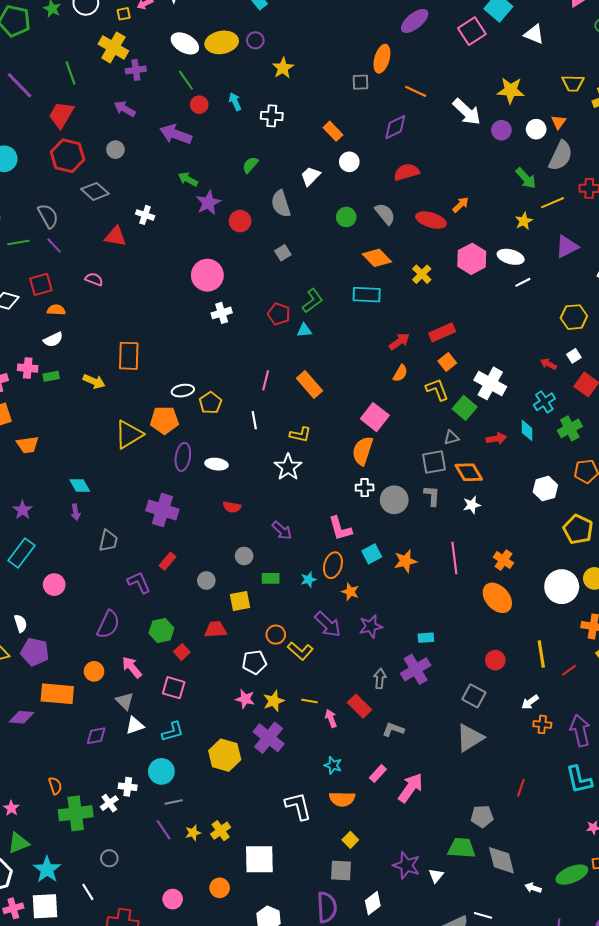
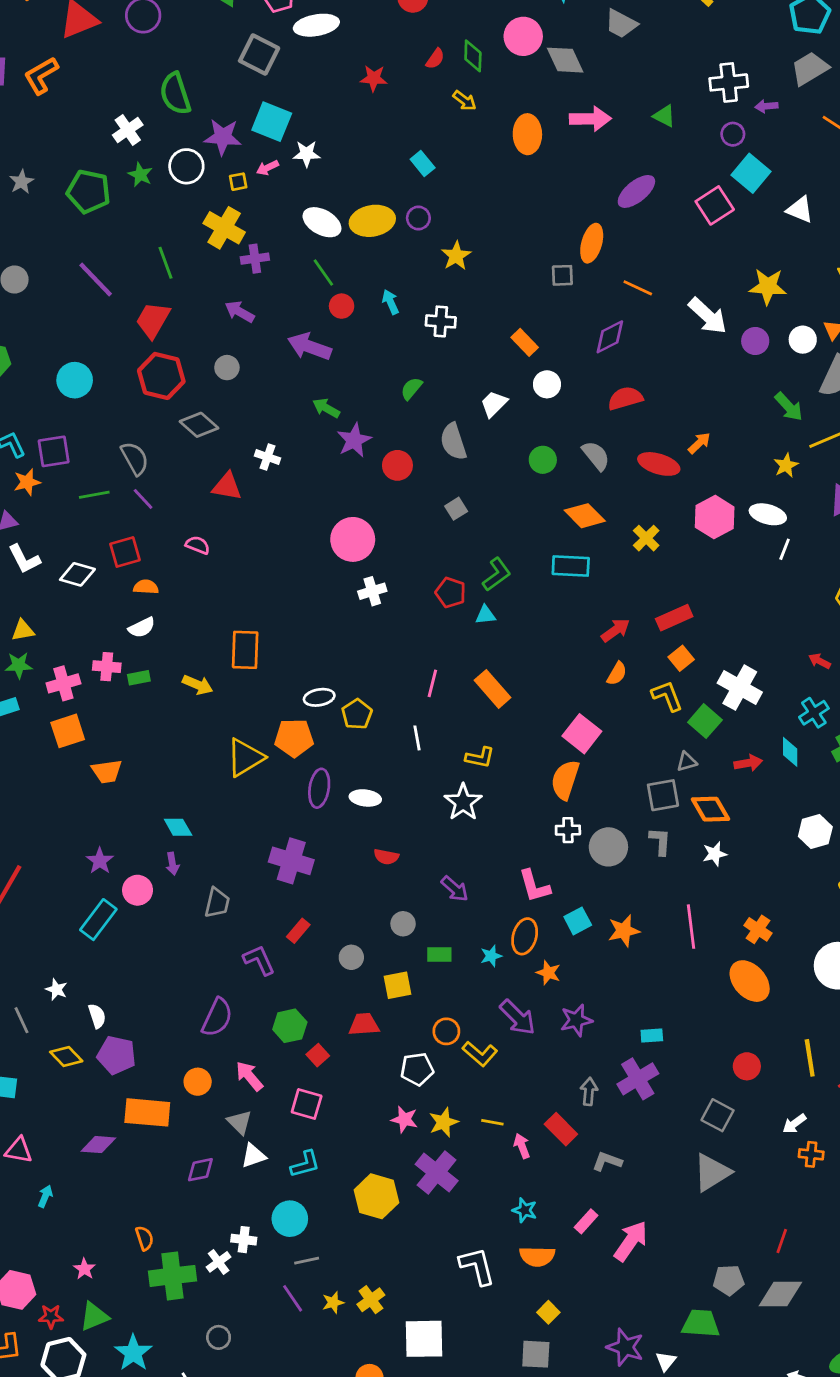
white line: (523, 282) -> (785, 549), turned -42
pink circle: (54, 585) -> (138, 890), moved
gray diamond: (501, 860) -> (780, 1294), moved, turned -76

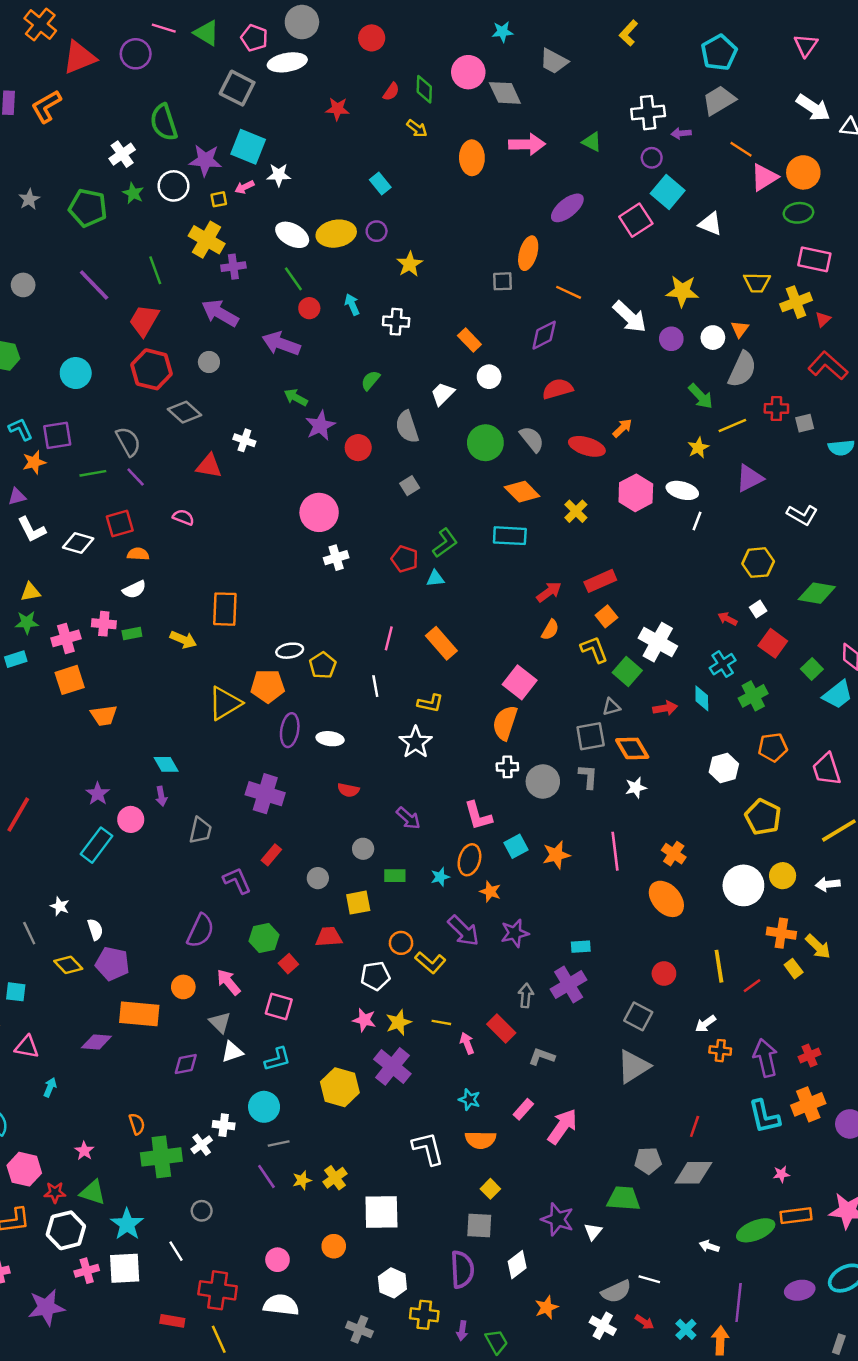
purple arrow: (240, 312) -> (220, 313), size x1.4
green circle: (543, 460) -> (485, 443), size x1.5
green triangle: (94, 1316) -> (93, 1192), turned 40

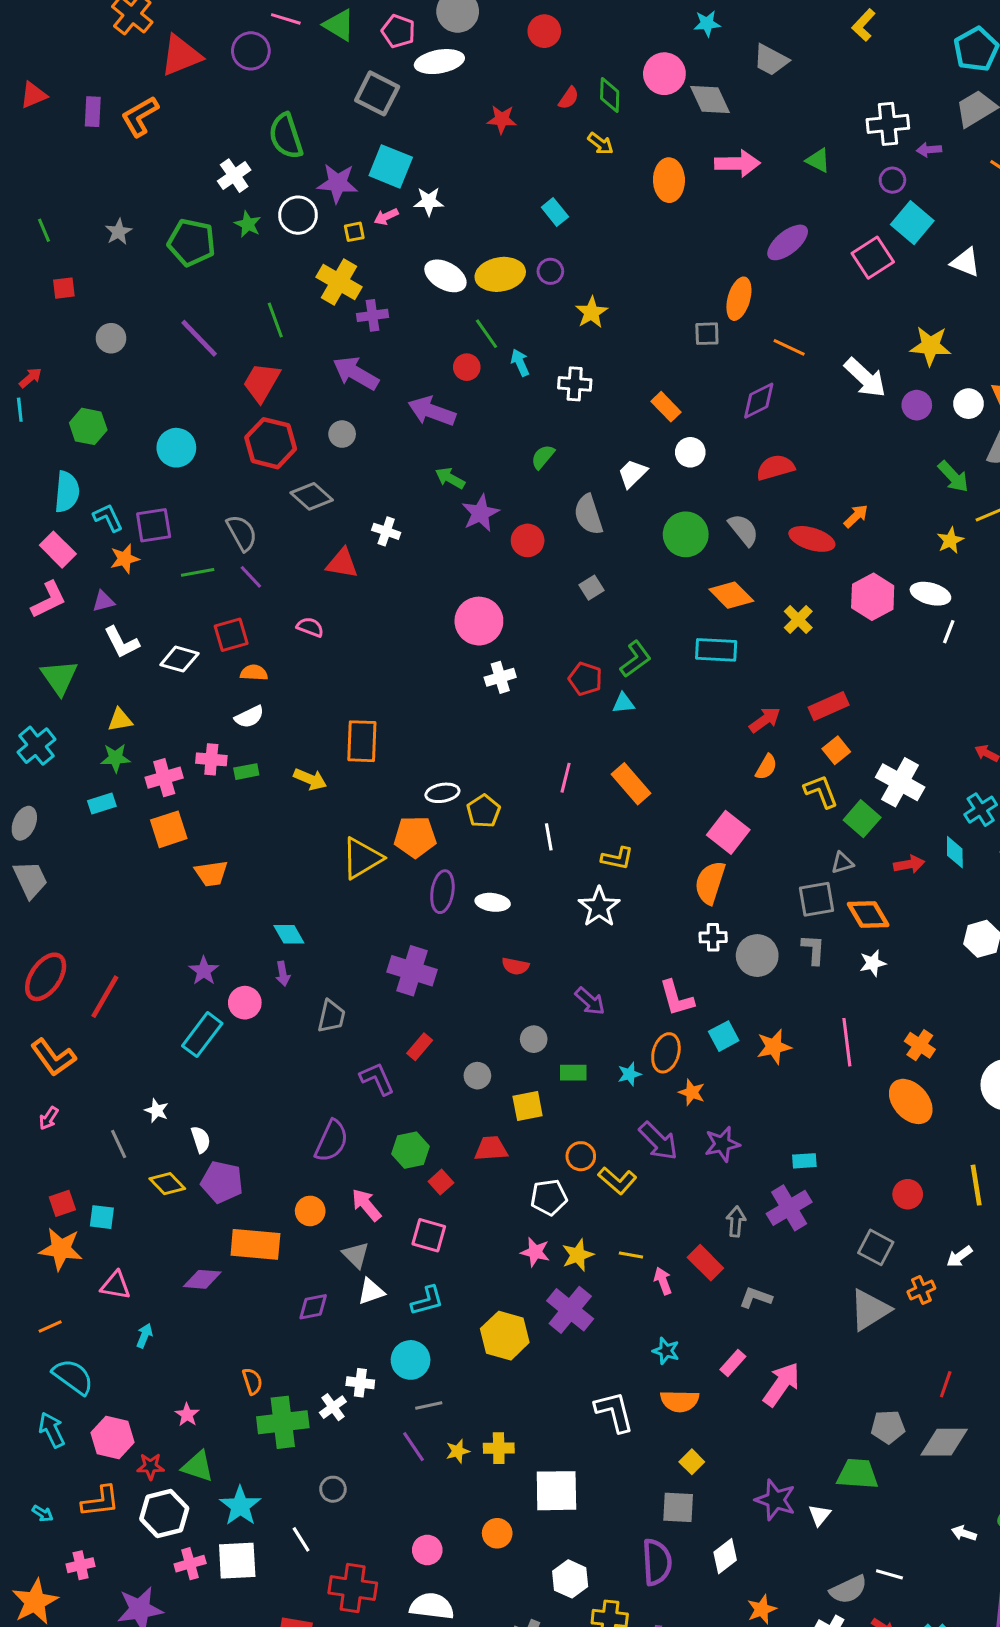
green line: (293, 279) -> (487, 334), moved
orange cross: (720, 1051) -> (921, 1290), moved, turned -30
yellow cross: (335, 1178) -> (499, 1448), turned 35

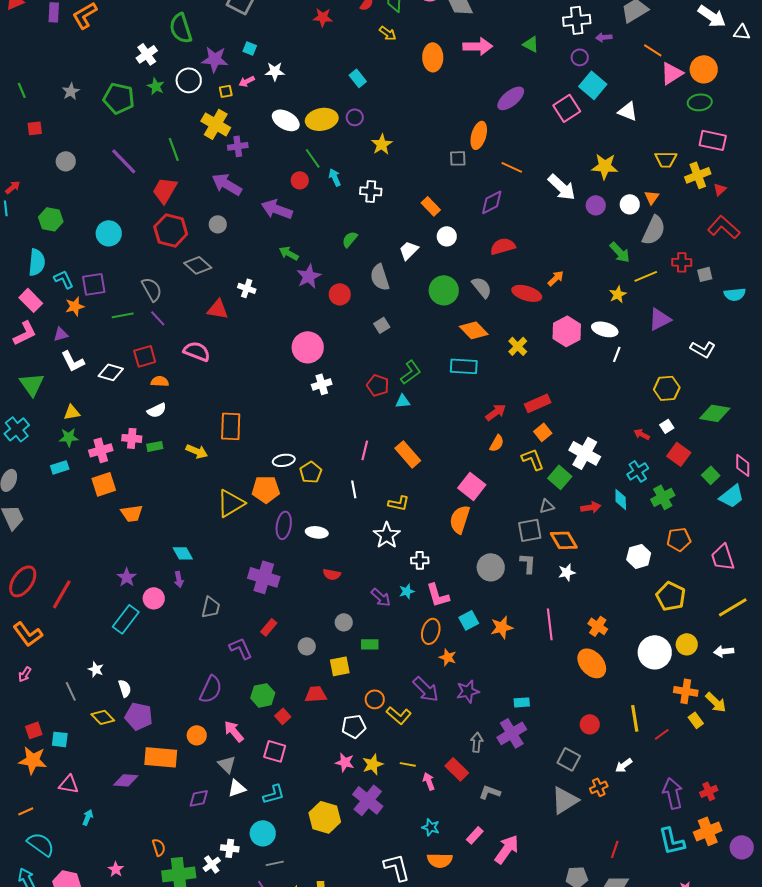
cyan square: (391, 166) -> (250, 48), size x0.5
pink semicircle: (310, 627) -> (197, 351), size x1.5
white cross: (713, 937) -> (420, 560), moved
cyan star: (629, 1074) -> (407, 591), moved

